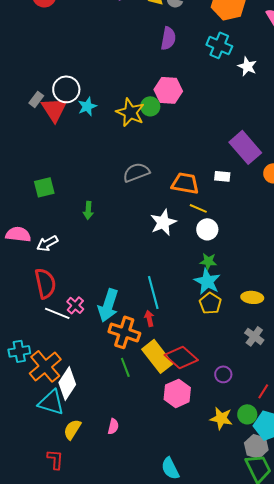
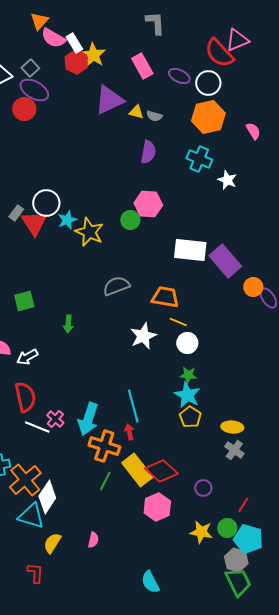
yellow star: (130, 112) -> (89, 232), moved
white rectangle: (222, 176) -> (190, 250), moved, size x2.0
yellow ellipse: (252, 297) -> (232, 427), moved
green line: (125, 367) -> (105, 481), turned 48

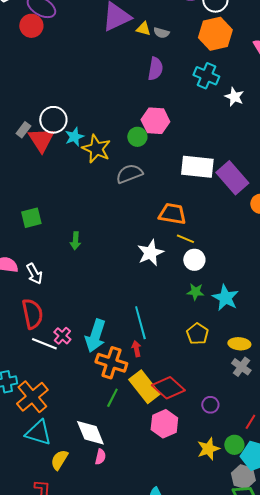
gray semicircle: (116, 286) -> (129, 174), moved
white arrow: (27, 357) -> (34, 274), turned -90
cyan star: (187, 395) -> (225, 298), moved
white diamond: (47, 497) -> (90, 433), moved, turned -56
yellow star: (201, 532) -> (208, 449), turned -30

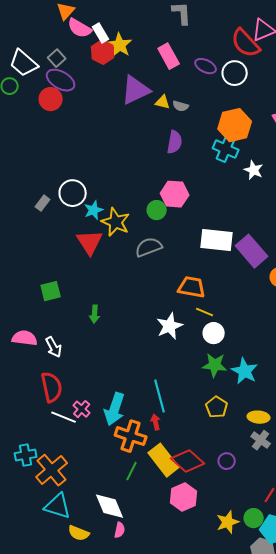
orange hexagon: (215, 34) -> (235, 125), moved
red triangle: (41, 140) -> (90, 242), moved
green star: (195, 292) -> (215, 365), size x1.4
purple circle: (210, 405) -> (227, 461), moved
yellow semicircle: (59, 460) -> (79, 533), turned -100

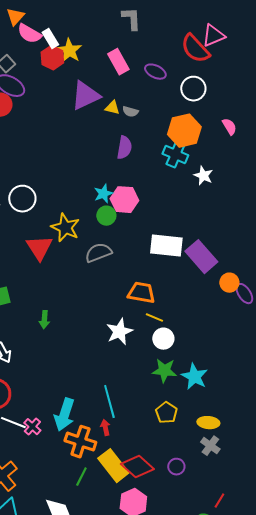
white circle: (235, 73) -> (193, 89), moved
cyan star: (94, 210) -> (103, 194), moved
pink cross: (82, 409) -> (32, 427), moved

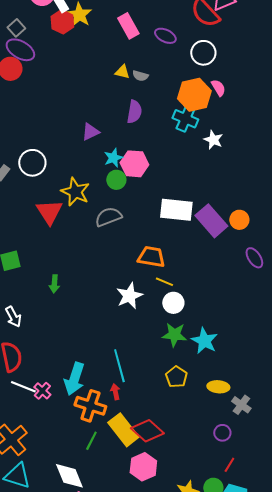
purple triangle: (85, 96) -> (90, 132), moved, size x0.6
pink semicircle: (229, 127) -> (218, 88), moved
orange circle: (229, 283) -> (239, 220), moved
gray cross: (210, 446) -> (241, 405), moved
purple circle: (176, 467) -> (222, 433), moved

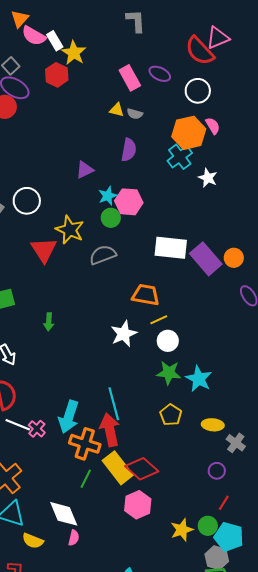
red hexagon: (62, 22) -> (57, 75), moved
pink rectangle: (128, 26) -> (130, 78), moved
cyan cross: (185, 119) -> (180, 157), turned 30
yellow line: (164, 282) -> (159, 320), turned -48
red arrow: (115, 392) -> (110, 430), size x2.0

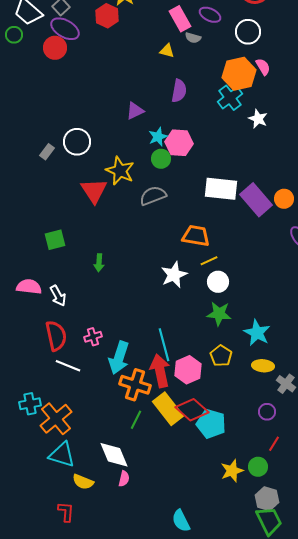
gray semicircle: (135, 114) -> (193, 38), moved
cyan star: (199, 379) -> (257, 333), moved
pink cross: (37, 429) -> (93, 337), moved, turned 30
pink hexagon: (138, 505) -> (188, 370), moved
cyan pentagon: (229, 537) -> (211, 424), moved

